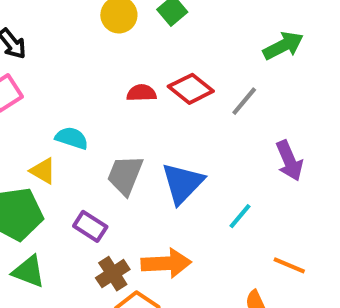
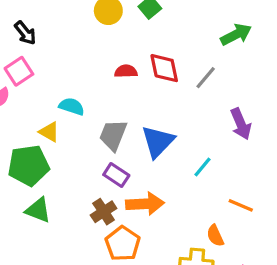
red diamond: (191, 89) -> (164, 68), turned 40
purple rectangle: (90, 226) -> (116, 175), moved

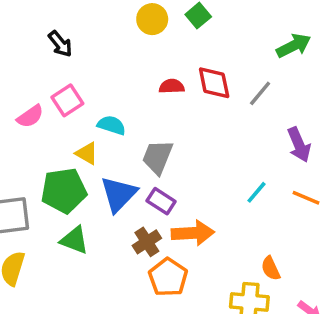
pink square: (19, 71) -> (67, 100), moved
blue triangle: (158, 141) -> (119, 194), moved
orange line: (241, 205) -> (306, 198), moved

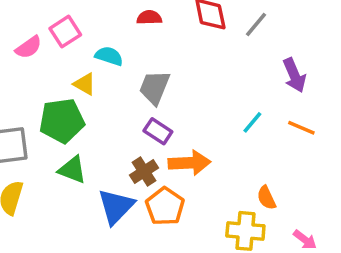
red semicircle: (172, 86) -> (149, 18), moved
blue triangle: (119, 194) -> (116, 206), moved

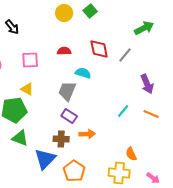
pink square: (65, 32) -> (30, 60), moved, turned 30
cyan semicircle: (109, 56) -> (83, 73), moved
orange arrow: (189, 163) -> (87, 134), size x0.7
brown cross: (144, 171) -> (61, 139), turned 35
orange pentagon: (165, 206) -> (74, 171), moved

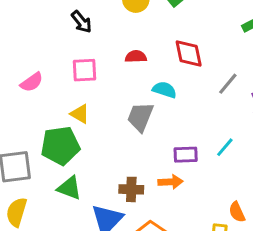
black arrow: (12, 27) -> (81, 22), moved
gray line: (125, 55) -> (228, 84), moved
purple rectangle: (69, 116) -> (186, 155), moved, turned -35

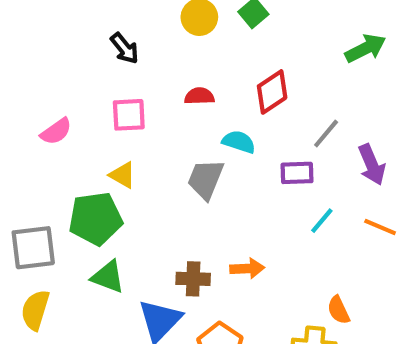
red diamond: (189, 54) -> (272, 92), turned 68
purple rectangle: (186, 155) -> (297, 173), moved

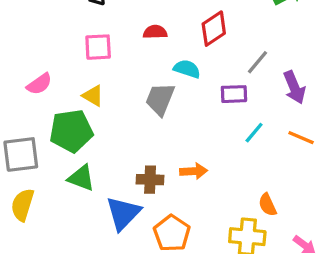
pink semicircle: (56, 131) -> (39, 84), moved

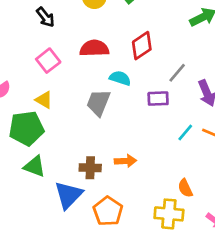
red semicircle: (155, 32) -> (94, 48), size x1.5
pink square: (98, 47) -> (48, 61), turned -35
cyan line: (254, 133) -> (185, 132), moved

